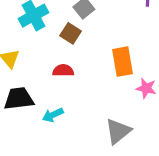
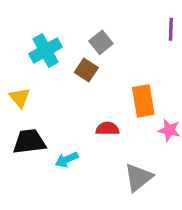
red semicircle: (63, 70) -> (107, 129), moved

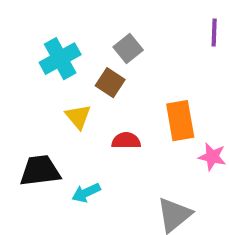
yellow triangle: (20, 98) -> (78, 117), moved
red semicircle: (107, 129) -> (126, 141), moved

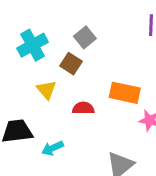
orange rectangle: (180, 121) -> (125, 93), turned -68

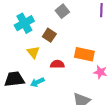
gray square: (85, 37) -> (62, 11), moved
cyan arrow: (53, 148) -> (37, 82), moved

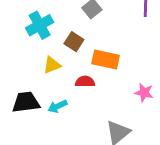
yellow triangle: (33, 52) -> (52, 65), turned 48
orange rectangle: (84, 54) -> (106, 60), moved

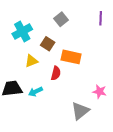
red semicircle: (85, 82) -> (56, 73), turned 104
pink star: (144, 93) -> (100, 92), moved

